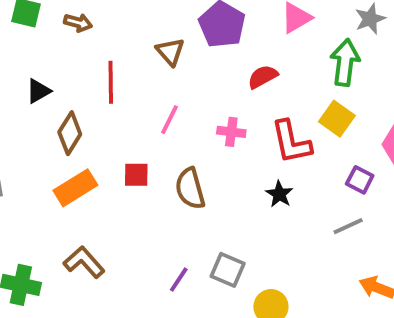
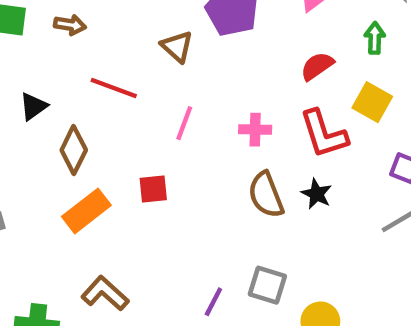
green arrow: (345, 63) -> (375, 38), size x0.6
red semicircle: (263, 77) -> (317, 66), moved
red line: (111, 82) -> (114, 88), turned -63
brown semicircle: (190, 189) -> (266, 195), moved

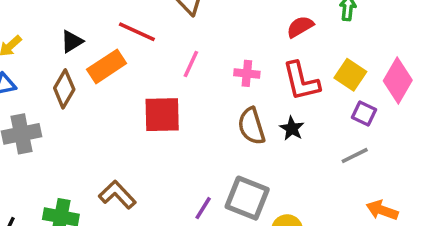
yellow square: (372, 102) -> (350, 75), moved
brown diamond: (74, 150) -> (64, 89), moved
red square: (153, 189) -> (162, 115), size x1.6
orange rectangle: (86, 211) -> (107, 66), moved
gray square: (267, 285) -> (247, 198), size x1.4

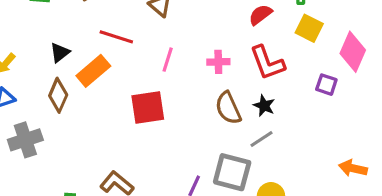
yellow square: (350, 75) -> (309, 28), moved
gray line: (355, 155) -> (262, 139), moved

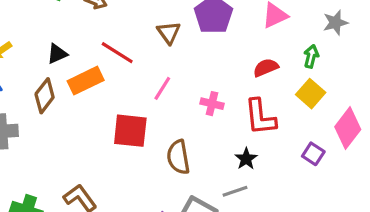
brown semicircle: (228, 108) -> (178, 157), moved

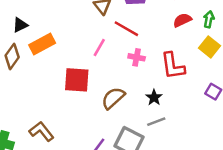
red line: (117, 53) -> (126, 29), moved
red semicircle: (266, 68) -> (182, 20), moved
brown semicircle: (178, 157) -> (113, 98), turned 60
black star: (246, 159) -> (154, 97), moved

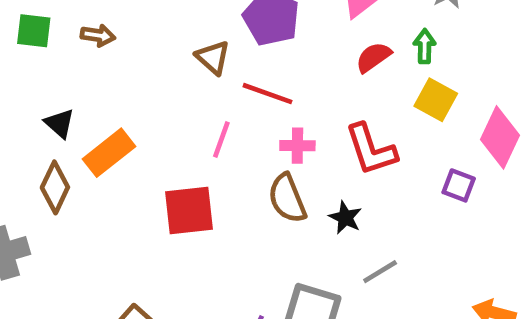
black triangle: (20, 25) -> (60, 123), turned -42
brown semicircle: (113, 98) -> (287, 198), moved, turned -60
gray line: (156, 122) -> (380, 272), moved

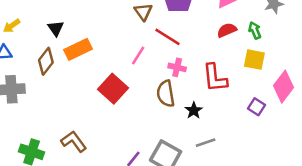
green arrow: (425, 46) -> (255, 30), turned -36
yellow square: (436, 100) -> (254, 60), turned -30
red square: (189, 210) -> (113, 89), turned 36

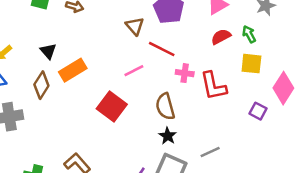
pink line: (138, 55) -> (134, 71), turned 36
pink cross: (177, 67) -> (185, 73), moved
black star: (194, 110) -> (168, 136), moved

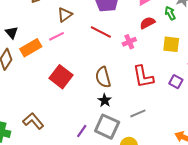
brown triangle: (135, 26) -> (65, 15), moved, turned 35
green arrow: (249, 34) -> (170, 13), moved
pink line: (134, 71) -> (56, 36), moved
pink cross: (185, 73) -> (129, 42), moved, turned -32
red L-shape: (213, 86) -> (143, 77), moved

